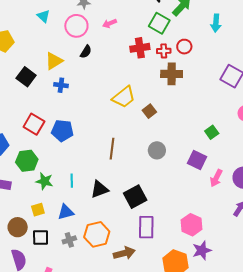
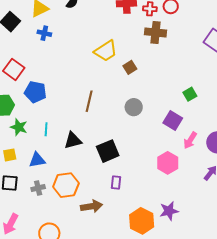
blue pentagon: (62, 131) -> (35, 92), moved
pink hexagon: (192, 225) -> (168, 163), moved
purple rectangle: (146, 227) -> (116, 183), size x0.6

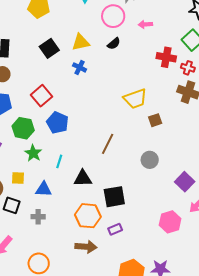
purple rectangle: (116, 183) -> (115, 229), turned 48
orange hexagon: (66, 185) -> (88, 216), moved

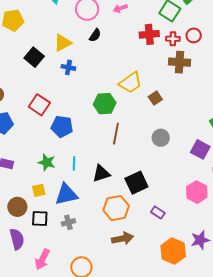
green hexagon: (23, 128) -> (105, 104), moved
blue triangle: (44, 189) -> (66, 194), size x1.4
purple rectangle: (115, 229) -> (158, 212), moved, turned 72

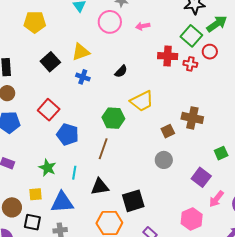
black semicircle: (95, 35) -> (121, 71), moved
red circle: (194, 35) -> (210, 52), moved
brown cross: (180, 62) -> (192, 118), moved
brown square: (155, 98) -> (168, 131), moved
brown line: (116, 134) -> (103, 149), moved

